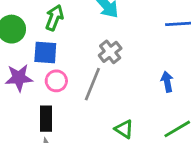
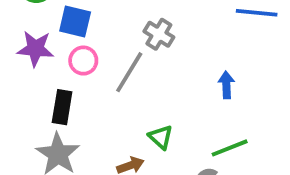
gray cross: (110, 52) -> (159, 34), turned -30

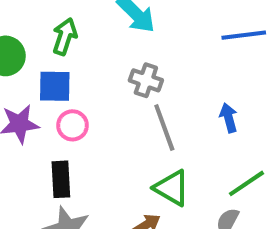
gray line: (129, 72) -> (164, 128), moved, turned -39
green triangle: (161, 137) -> (172, 188), size x1.4

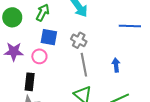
blue square: (55, 86) -> (49, 37), moved

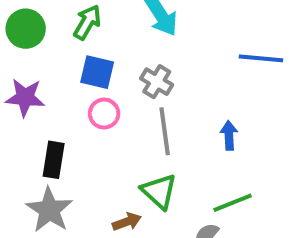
pink circle: (39, 56) -> (104, 114), moved

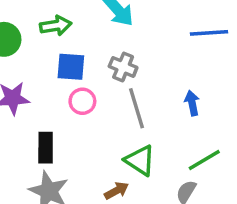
green arrow: (87, 22) -> (56, 26), turned 60

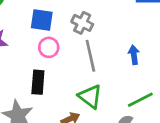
black rectangle: (46, 148) -> (38, 82), moved

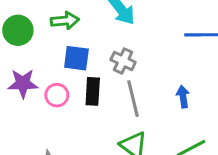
pink circle: (49, 47) -> (57, 95), moved
black rectangle: (38, 82) -> (93, 91), moved

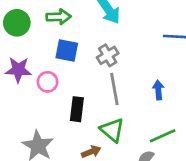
gray cross: (123, 61) -> (108, 55), turned 30
black rectangle: (93, 91) -> (77, 109), moved

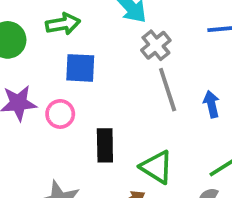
gray cross: (108, 55) -> (156, 45), moved
gray line: (114, 89) -> (168, 90), moved

